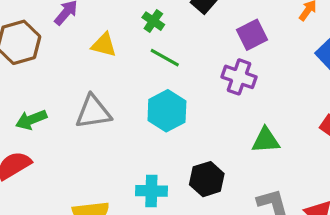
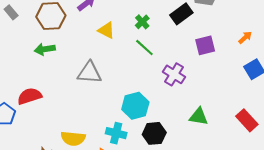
purple cross: (239, 77) -> (174, 74), moved
cyan hexagon: (167, 111) -> (135, 106), moved
green arrow: (31, 120) -> (45, 49), moved

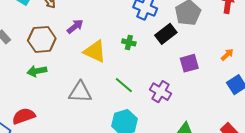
green cross: (142, 22) -> (129, 42), turned -32
yellow triangle: (106, 30) -> (95, 51), size x1.4
green line: (144, 48) -> (124, 85), moved

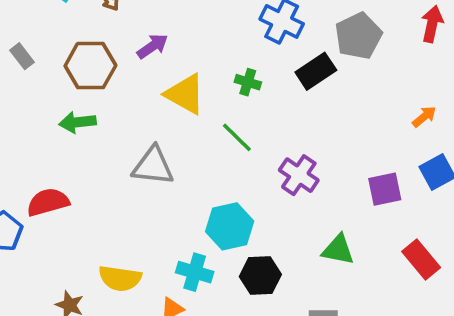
purple square: (189, 63) -> (385, 189), moved
green line: (124, 85) -> (237, 137), moved

